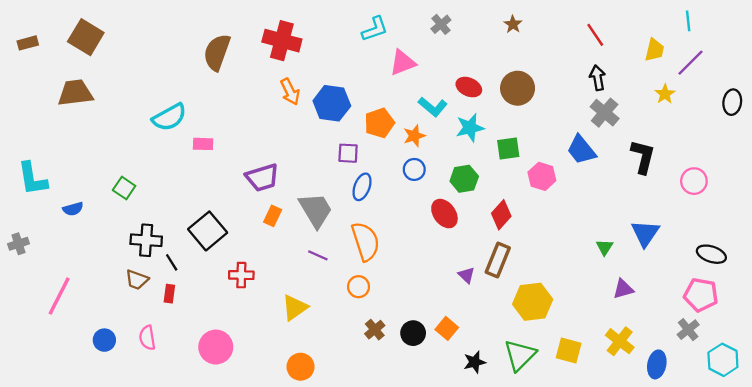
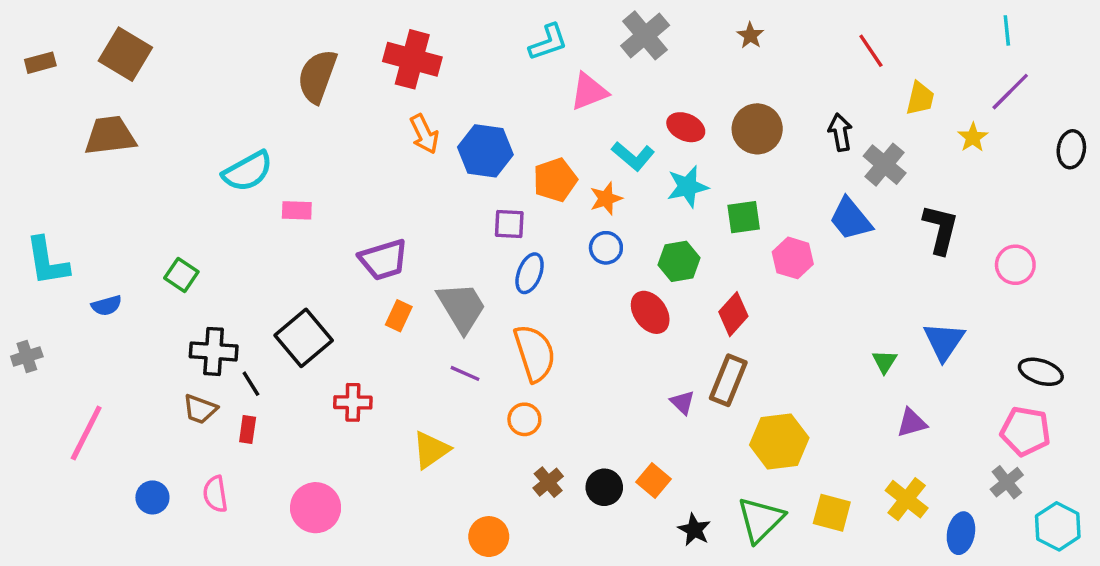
gray cross: (441, 24) -> (645, 35), size x1.6
yellow trapezoid: (654, 50) -> (920, 98), moved
black arrow: (598, 78) -> (840, 132), moved
black star: (475, 362) -> (694, 530), turned -30
orange circle: (301, 367) -> (489, 537), moved

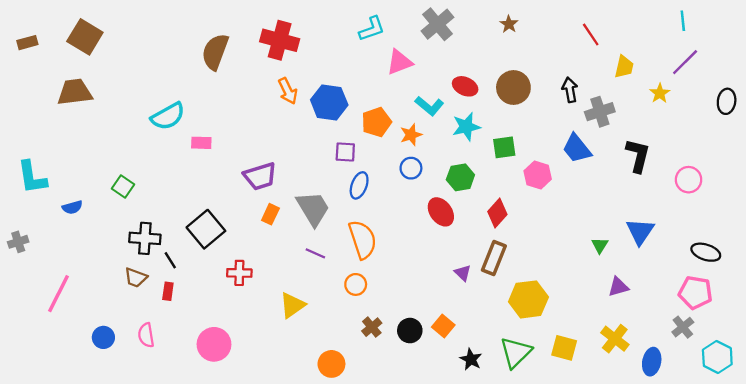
gray cross: (885, 165) -> (600, 112), turned 32

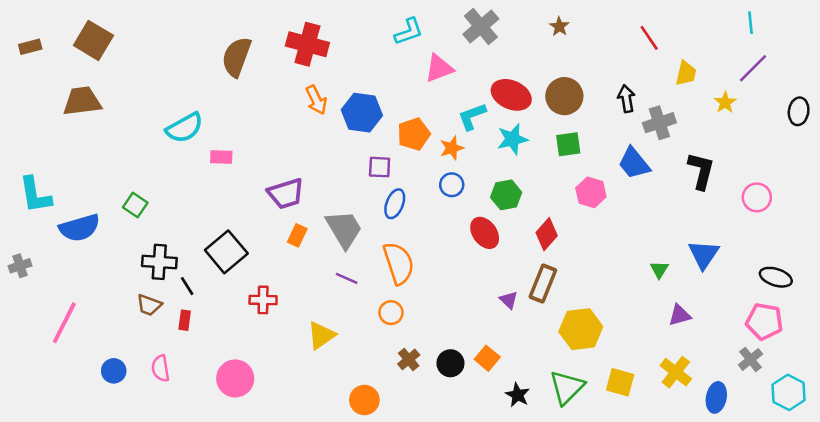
red ellipse: (465, 86) -> (511, 95), size x1.4
cyan L-shape: (429, 106) -> (472, 116), turned 120
green square: (504, 147) -> (568, 144), moved
blue semicircle: (72, 207) -> (80, 228), size x1.8

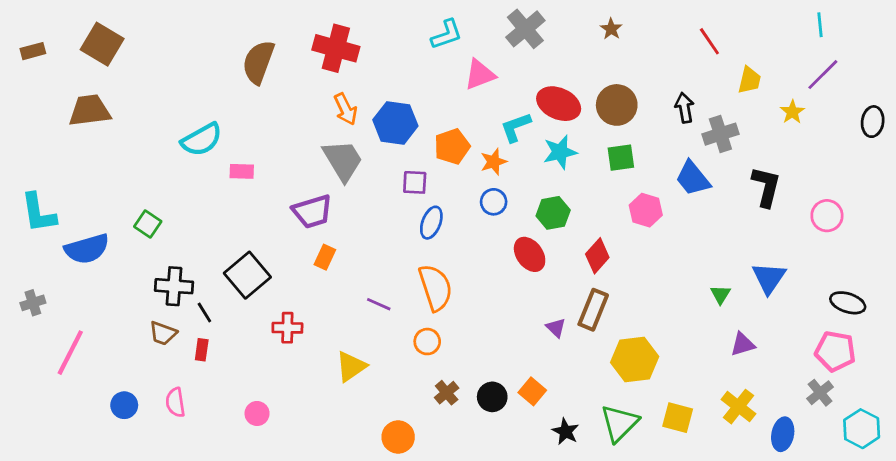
gray trapezoid: (344, 229) -> (343, 160), moved
gray cross: (20, 266) -> (33, 303), moved
pink circle: (235, 378) -> (257, 413), size x0.6

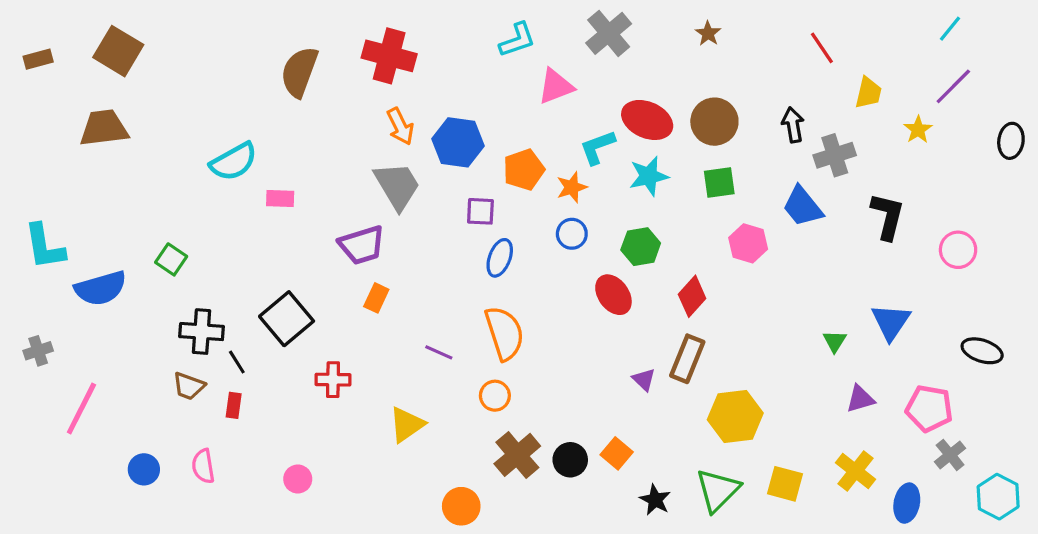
cyan line: (820, 25) -> (950, 29), turned 45
pink pentagon: (835, 351) -> (929, 408), moved
brown cross: (447, 393) -> (517, 455), size x1.6

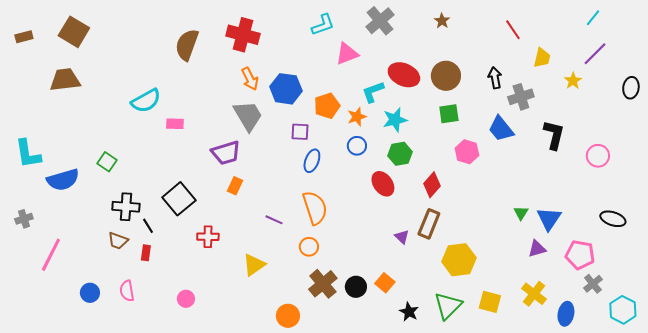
cyan star: (649, 176) -> (395, 120), moved
blue triangle: (891, 322) -> (549, 219), moved

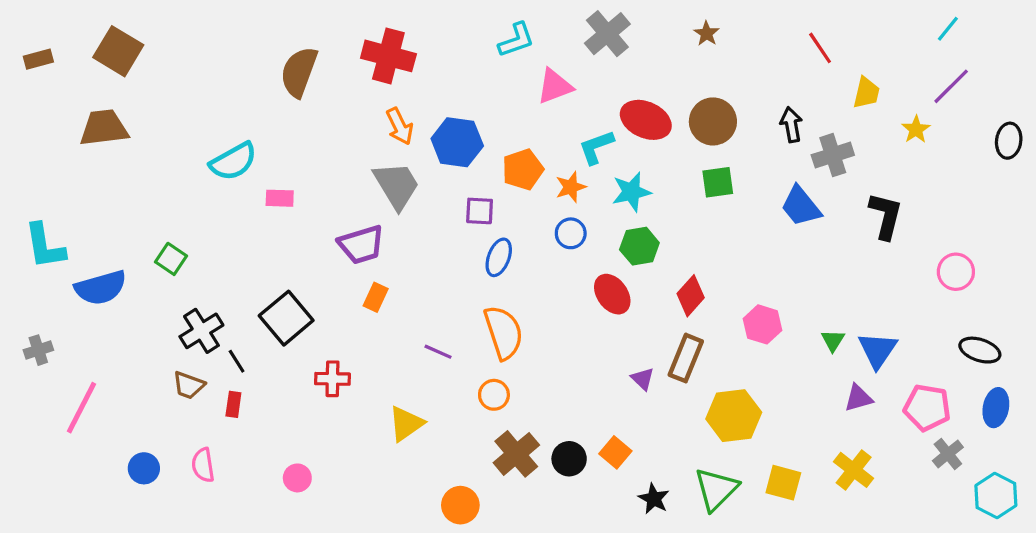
pink hexagon: (467, 152) -> (762, 324), moved
pink circle: (598, 156) -> (956, 272), moved
black cross: (126, 207) -> (201, 331), turned -36
blue ellipse: (566, 314) -> (996, 408), moved

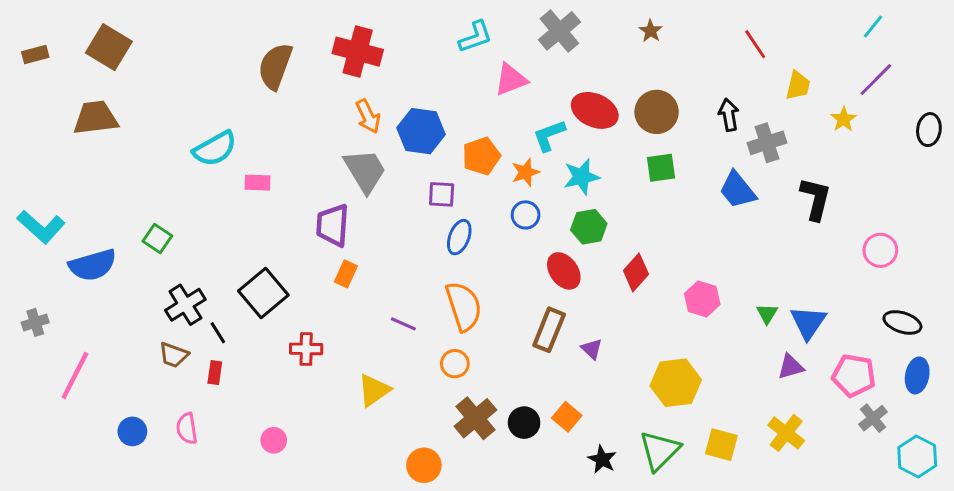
purple trapezoid: (361, 245) -> (333, 225), turned 111
cyan L-shape: (45, 246) -> (41, 227), turned -39
brown rectangle: (686, 358) -> (549, 330), moved

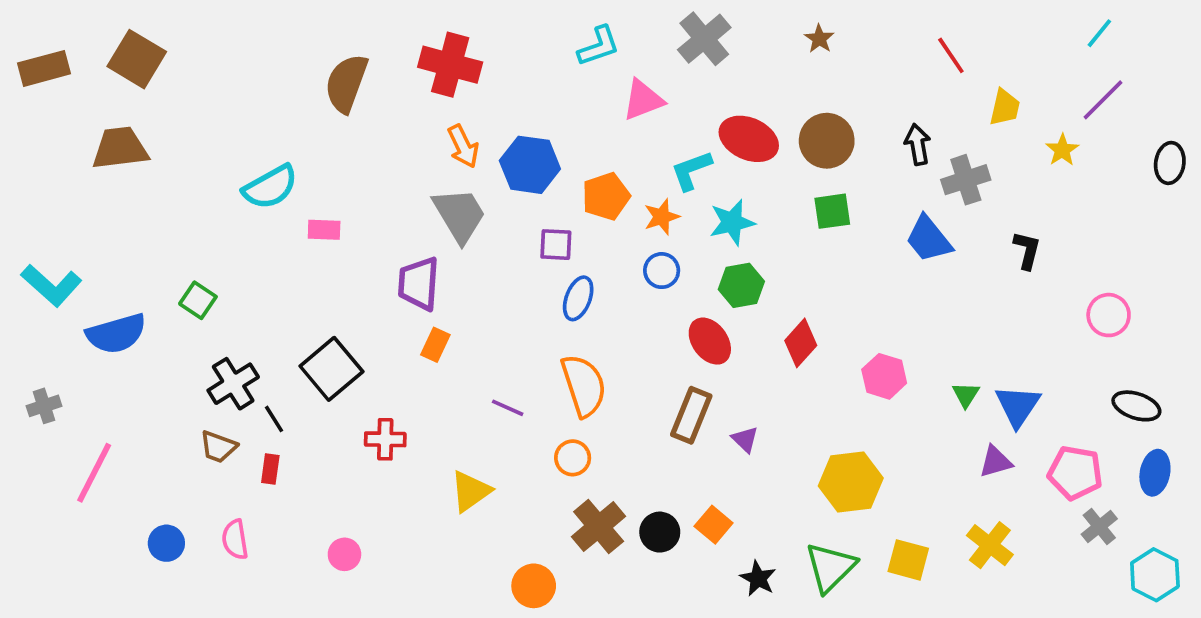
brown rectangle: (35, 54) -> (44, 68), size x1.5
black L-shape: (816, 199) -> (1027, 250), size x0.7

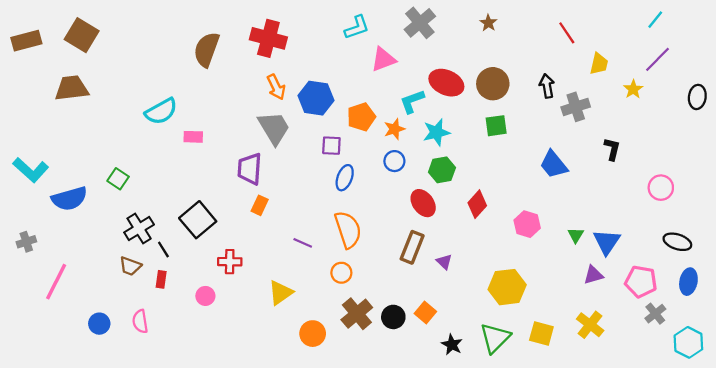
blue trapezoid: (929, 239) -> (554, 164), moved
pink circle: (344, 554) -> (205, 296), moved
orange circle: (534, 586) -> (313, 334), moved

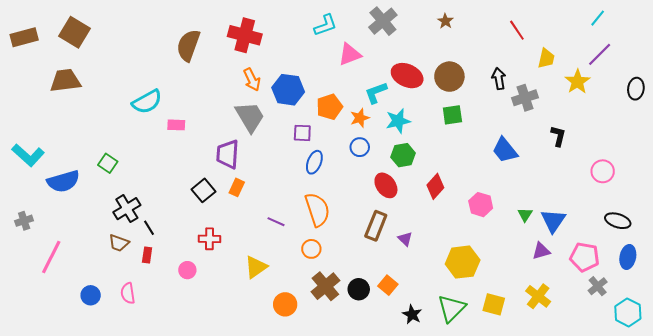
yellow star: (633, 89) -> (577, 82), size x1.4
black square: (198, 220) -> (203, 190), moved, size x0.7

